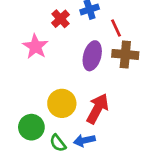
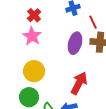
red cross: (61, 19) -> (34, 15), moved
yellow circle: (62, 103) -> (34, 71), moved

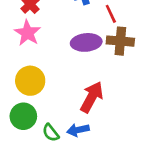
purple ellipse: (75, 43) -> (86, 42), turned 70

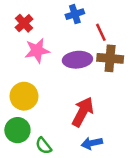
pink star: (27, 33) -> (37, 51), moved, turned 30
blue arrow: (78, 130) -> (92, 143), moved

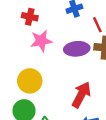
red cross: (24, 23) -> (30, 17), turned -35

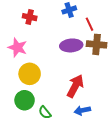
pink star: (41, 41) -> (17, 47), moved, turned 30

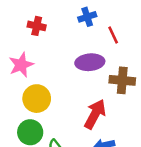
brown cross: (97, 44) -> (122, 80), moved
pink star: (17, 47) -> (21, 65), turned 30

